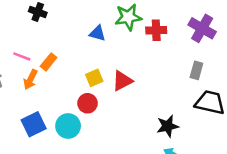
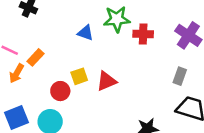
red circle: (88, 103) -> (60, 91), moved

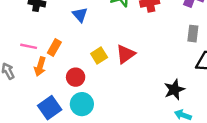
blue triangle: (85, 33) -> (80, 15), moved, turned 42
red circle: (60, 91) -> (76, 77), moved

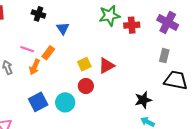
blue triangle: (80, 15) -> (63, 28), moved
red circle: (76, 77) -> (86, 86), moved

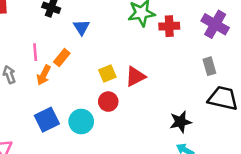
pink line: (27, 49) -> (35, 52), turned 64
gray rectangle: (164, 56) -> (209, 66), turned -32

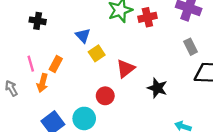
blue triangle: (81, 27) -> (83, 36), moved
yellow square: (107, 74) -> (97, 53), moved
black star: (180, 122) -> (157, 88), moved, turned -30

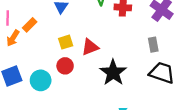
yellow square: (97, 53) -> (66, 42), moved
black star: (157, 88) -> (113, 73), size x1.4

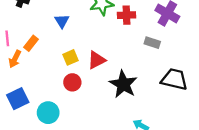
gray rectangle: (153, 45) -> (152, 43), moved, turned -56
cyan circle: (41, 80) -> (48, 113), moved

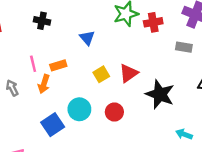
orange rectangle: (31, 43) -> (58, 65), turned 42
red circle: (72, 82) -> (114, 112), moved
cyan circle: (48, 113) -> (79, 109), moved

